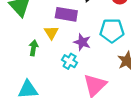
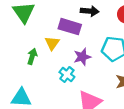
purple star: (82, 42) -> (82, 57), turned 30

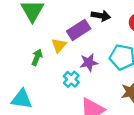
purple rectangle: (70, 27) -> (79, 30), turned -55

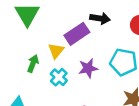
cyan cross: (71, 79) -> (59, 77), moved

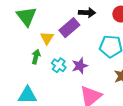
yellow triangle: (56, 51) -> (47, 38), moved
purple star: (88, 68) -> (80, 66), moved

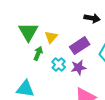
green triangle: (26, 16) -> (28, 32), moved
purple rectangle: (69, 28) -> (80, 46), moved

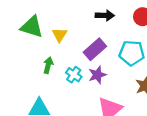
green triangle: (28, 32) -> (32, 27), moved, turned -35
yellow triangle: (51, 37) -> (60, 35), moved

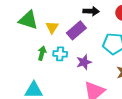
purple rectangle: (95, 49) -> (76, 30), moved
cyan cross: (74, 75) -> (60, 54), moved, turned -32

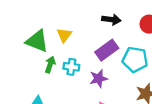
green triangle: (28, 20) -> (37, 41), moved
purple rectangle: (76, 30) -> (107, 50), moved

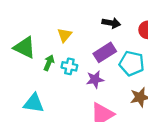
green triangle: (37, 41) -> (25, 47), moved

